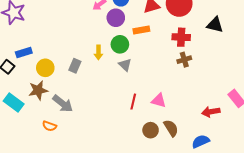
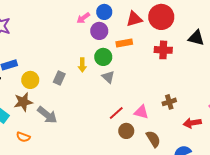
brown cross: (184, 60) -> (169, 102), moved
red line: (133, 102) -> (116, 113), turned 35
orange semicircle: (49, 126) -> (23, 137), moved
brown circle: (151, 130) -> (126, 131), moved

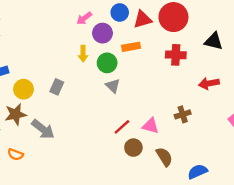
blue circle: (104, 12) -> (120, 12), moved
yellow arrow: (82, 65) -> (83, 54), moved
red arrow: (192, 123) -> (209, 83), moved

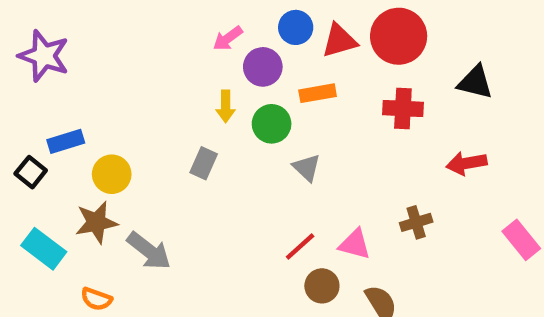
gray triangle: (113, 86) -> (307, 168), moved
gray rectangle: (57, 87) -> (204, 163), moved

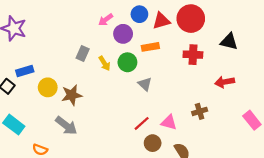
yellow arrow: (226, 106) -> (104, 63), moved, turned -32
gray rectangle: (204, 163) -> (83, 54), moved
brown star: (96, 222) -> (72, 95), moved

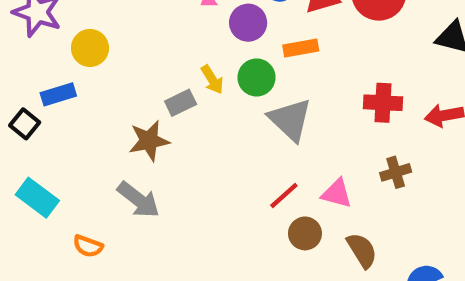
gray rectangle: (83, 54) -> (181, 103), moved, turned 40
red cross: (193, 55) -> (383, 103), moved
gray triangle: (145, 84) -> (290, 120), size x1.6
yellow circle: (48, 87) -> (90, 48), moved

